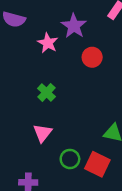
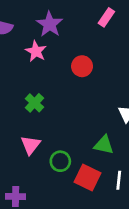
purple star: (74, 26) -> (49, 24), moved
green circle: (70, 159) -> (60, 161), moved

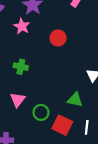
green cross: (35, 103) -> (21, 67), turned -32

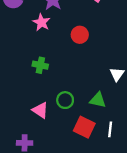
pink triangle: (18, 100) -> (40, 110), moved, turned -35
green circle: (41, 112) -> (65, 100), moved

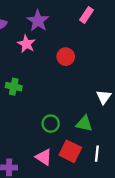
green cross: (40, 65) -> (14, 87), moved
pink triangle: (40, 110) -> (44, 157), moved

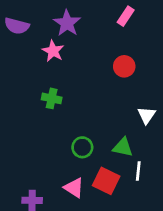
red circle: (66, 57) -> (124, 66), moved
green cross: (14, 87) -> (52, 98), moved
white line: (97, 154) -> (138, 171), moved

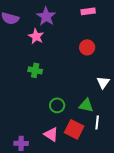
pink rectangle: (126, 16) -> (88, 11), turned 48

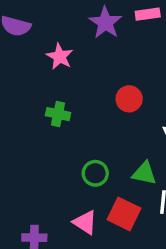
purple star: (46, 16) -> (105, 23), moved
red circle: (87, 47) -> (129, 99), moved

